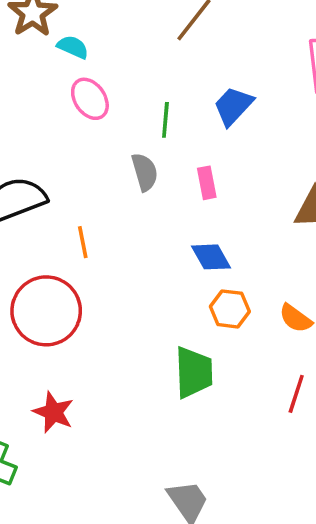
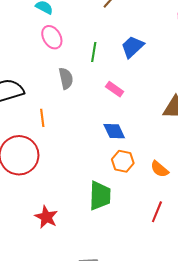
gray semicircle: (145, 172) -> (66, 78), moved
pink rectangle: (207, 183) -> (115, 89), turned -48
red star: (53, 412) -> (46, 217), moved

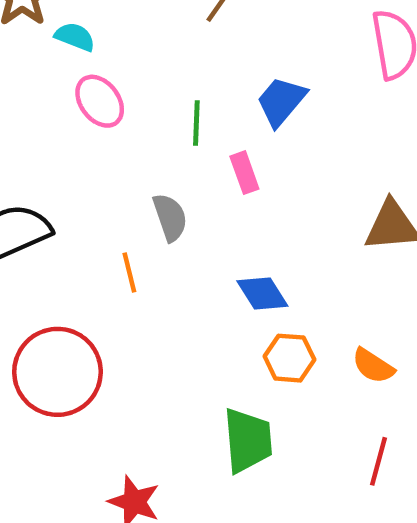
gray semicircle: (66, 78) -> (170, 217), moved
pink rectangle: (115, 89) -> (244, 173), moved, turned 42
orange line: (42, 118) -> (129, 273), moved

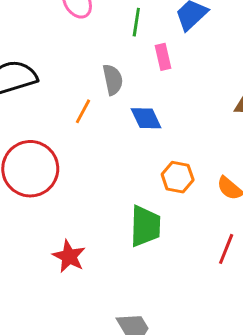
orange line: (129, 273) -> (83, 111), turned 35
blue diamond: (262, 293) -> (146, 118), moved

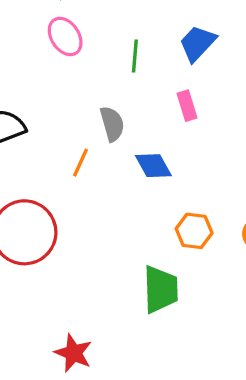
pink rectangle: (163, 57) -> (187, 106), moved
red star: (69, 256) -> (73, 353), moved

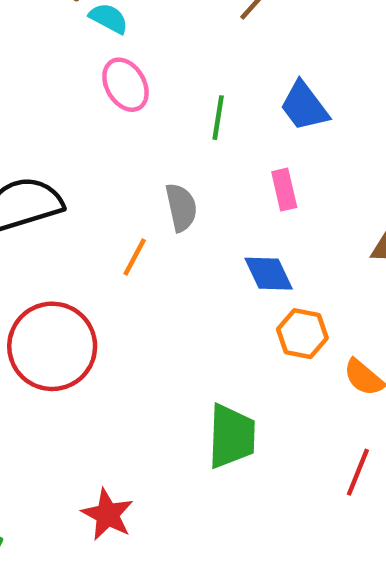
blue trapezoid: (198, 43) -> (304, 106), turned -84
blue diamond: (153, 166) -> (269, 274), moved
orange hexagon: (194, 231) -> (302, 334), moved

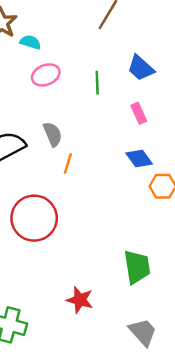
pink ellipse: (125, 85) -> (46, 75), turned -72
gray semicircle: (181, 207) -> (53, 134), moved
green trapezoid: (231, 436) -> (137, 267), moved

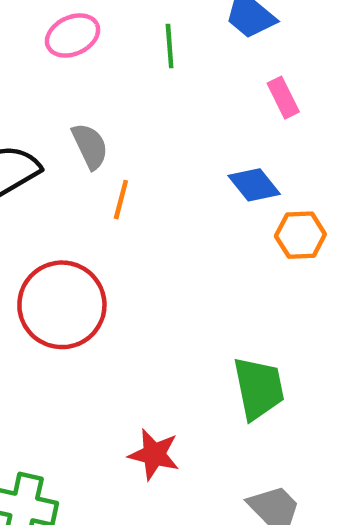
pink rectangle: (139, 113) -> (283, 98), moved

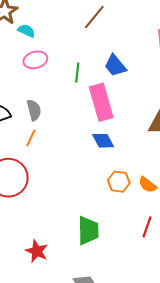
pink rectangle: (283, 98) -> (101, 102), moved, size x2.0
orange line: (121, 200) -> (31, 138), moved
orange hexagon: (300, 235) -> (119, 182), moved

